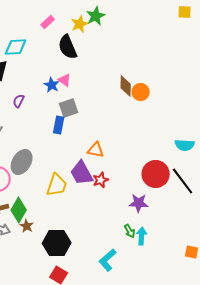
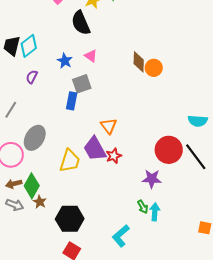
cyan diamond: (16, 47) -> (29, 46), moved, turned -35
pink triangle: (65, 80) -> (91, 56), moved
orange triangle: (96, 150) -> (109, 126), turned 42

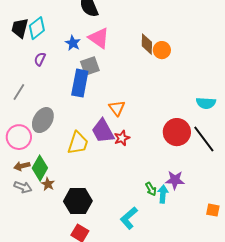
pink triangle: (91, 56) -> (99, 38), size x1.6
blue rectangle: (72, 101) -> (80, 83), size x1.5
purple star: (152, 179) -> (175, 180), moved

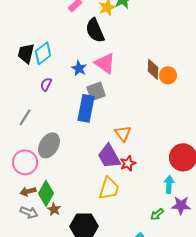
yellow trapezoid: (78, 143) -> (109, 188), moved
green arrow: (151, 189) -> (157, 214), turned 80
cyan arrow: (163, 194) -> (169, 184), moved

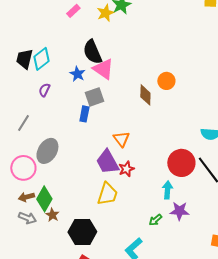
black semicircle: (95, 30) -> (92, 52), moved
brown diamond: (153, 69) -> (145, 95), moved
blue rectangle: (86, 108) -> (84, 114), size x0.6

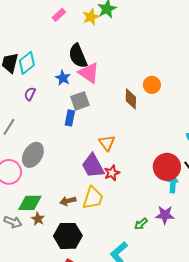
cyan arrow: (167, 190) -> (173, 184), moved
brown arrow: (26, 197) -> (68, 201), moved
green diamond: (44, 199) -> (30, 203), turned 60

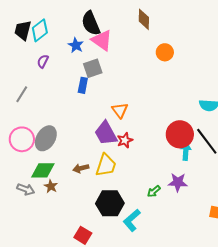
brown diamond: (131, 99) -> (144, 19), moved
gray ellipse: (33, 155) -> (46, 138), moved
black hexagon: (68, 236) -> (110, 203), moved

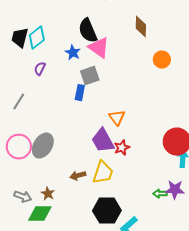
green diamond: (43, 170) -> (40, 214), moved
green arrow: (154, 191) -> (160, 194), moved, turned 40

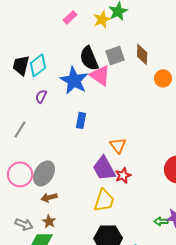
blue star: (73, 53) -> (74, 80), size x1.8
orange circle: (162, 60) -> (163, 78), moved
gray square: (90, 76) -> (115, 55), moved
brown arrow: (78, 176) -> (49, 197), moved

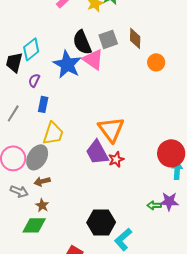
black trapezoid: (21, 65) -> (14, 62), moved
blue rectangle: (81, 120) -> (43, 104), moved
orange triangle: (118, 145) -> (111, 129), size x1.6
yellow trapezoid: (104, 200) -> (53, 133), moved
gray arrow: (24, 224) -> (19, 191), moved

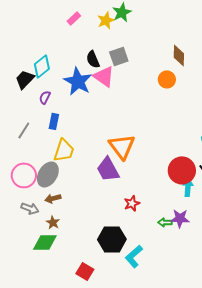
brown diamond: (135, 38) -> (179, 55), moved
black semicircle: (82, 42) -> (93, 59), size x0.7
black trapezoid: (14, 62) -> (25, 79), turned 30
red star: (116, 159) -> (132, 203), moved

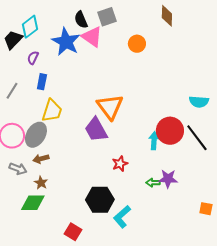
orange circle: (167, 79) -> (137, 44), moved
cyan arrow: (188, 187) -> (154, 141), moved

